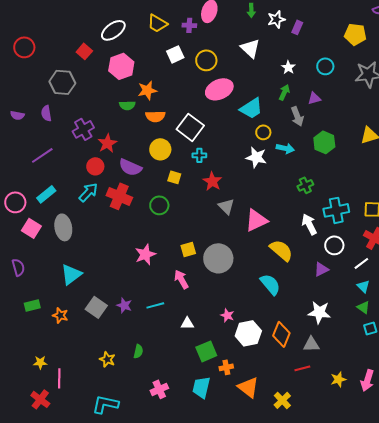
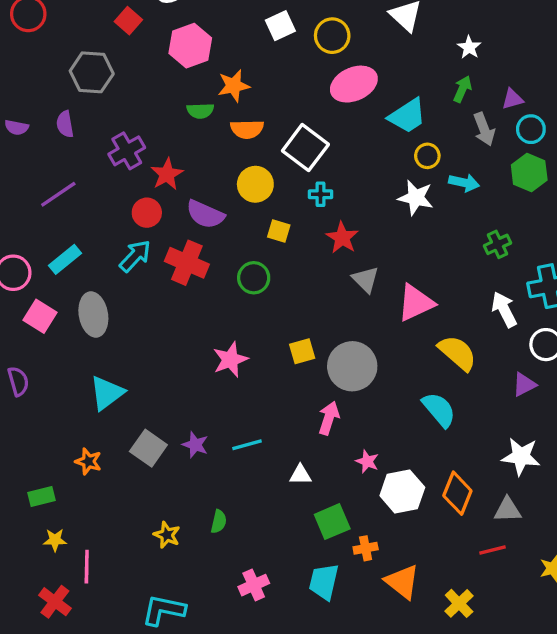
cyan circle: (325, 66) -> (531, 129), moved
pink arrow: (181, 279) -> (329, 418), moved, turned 48
green rectangle: (32, 305) -> (42, 497), moved

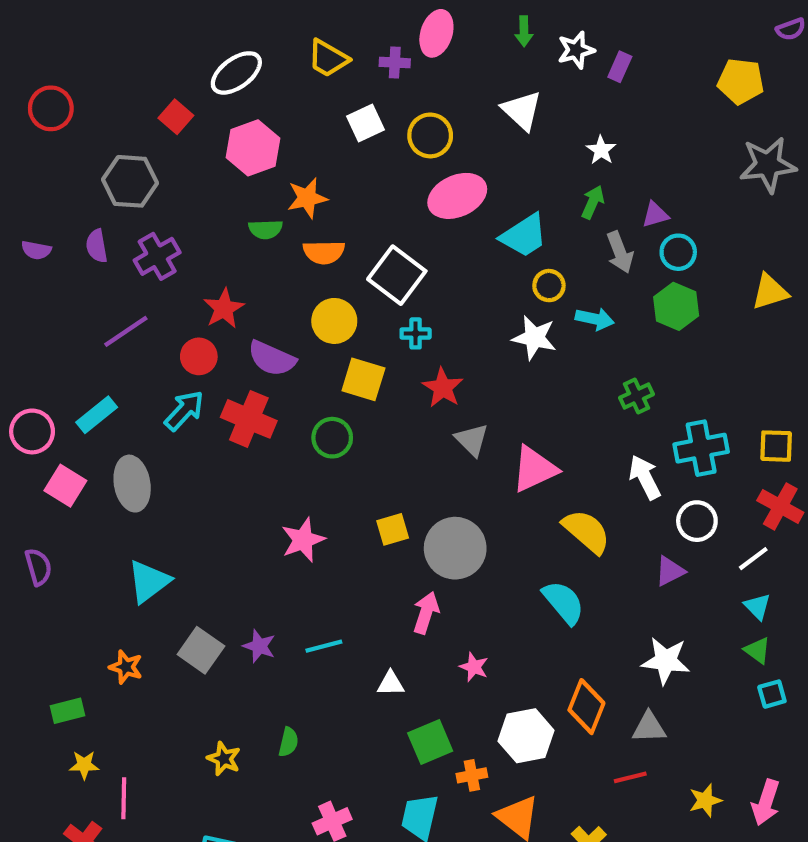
purple cross: (127, 151) -> (157, 256), moved
purple line: (58, 194) -> (126, 331), moved
yellow square: (279, 231) -> (363, 379), size x1.5
white hexagon: (402, 492) -> (526, 736), moved

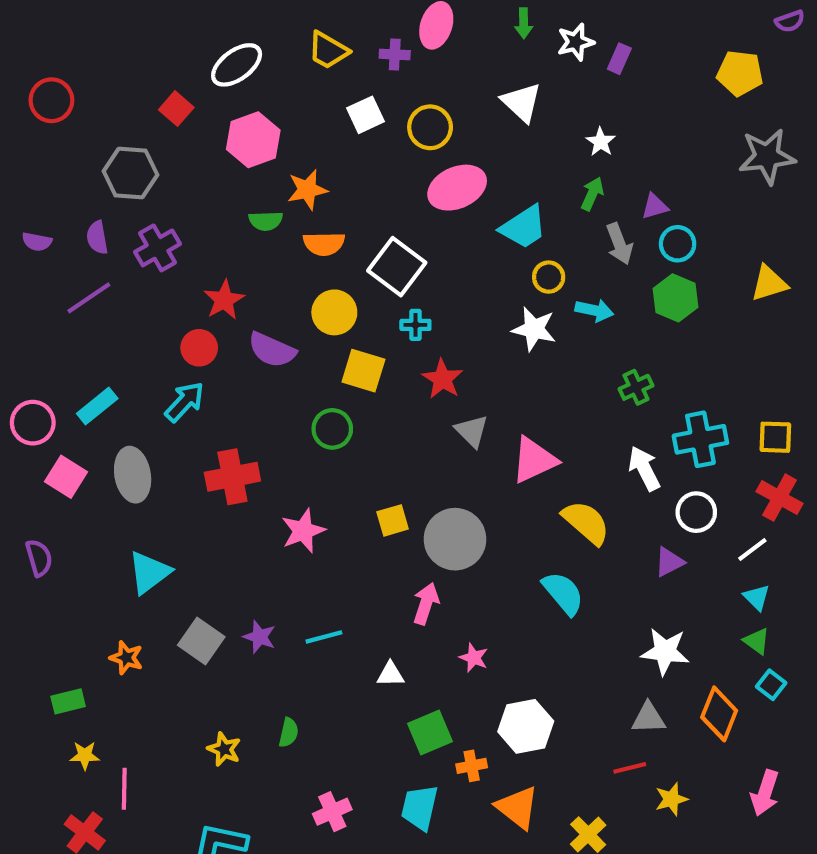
purple line: (126, 331) -> (89, 298), moved
red cross: (249, 419) -> (232, 477), moved, turned -34
cyan square: (772, 694) -> (771, 685), turned -36
orange diamond: (586, 707) -> (719, 714), moved
yellow star: (705, 800) -> (671, 799), moved

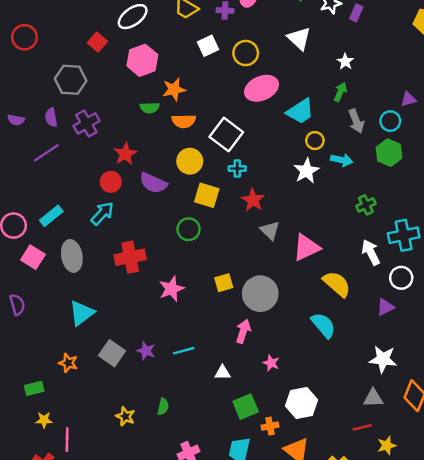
purple triangle: (655, 206) -> (408, 99), moved
white star: (534, 329) -> (306, 171), turned 30

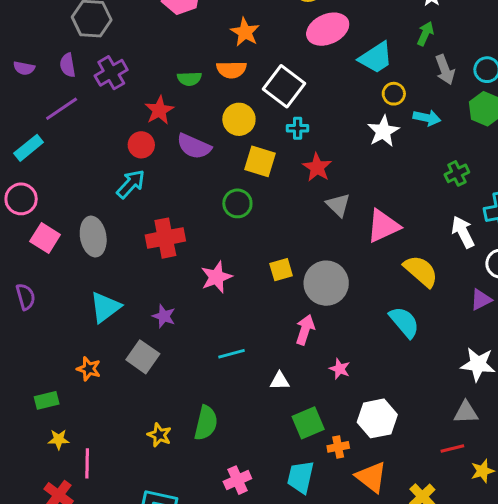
orange star: (174, 89) -> (245, 32), moved, turned -30
green semicircle: (150, 108) -> (189, 79), moved
cyan rectangle: (51, 216) -> (29, 148), moved
purple star: (146, 351) -> (164, 316), moved
green semicircle: (163, 407) -> (206, 423), size x1.6

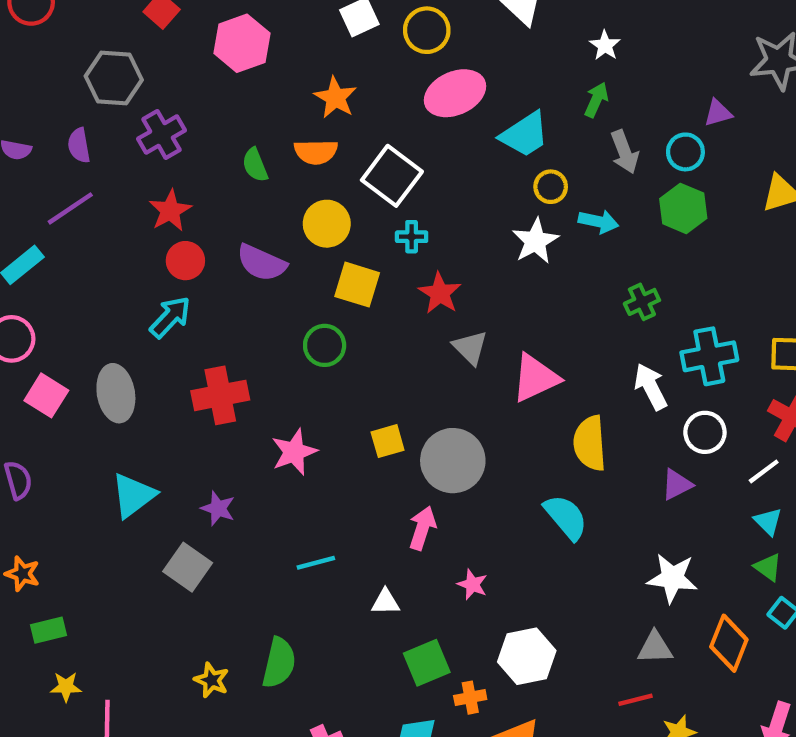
purple cross: (111, 73) -> (162, 135), moved
green semicircle: (189, 79) -> (255, 165), turned 70
red star: (159, 110) -> (170, 211), moved
yellow semicircle: (421, 271) -> (590, 443), turned -135
orange star: (89, 369) -> (22, 574), moved

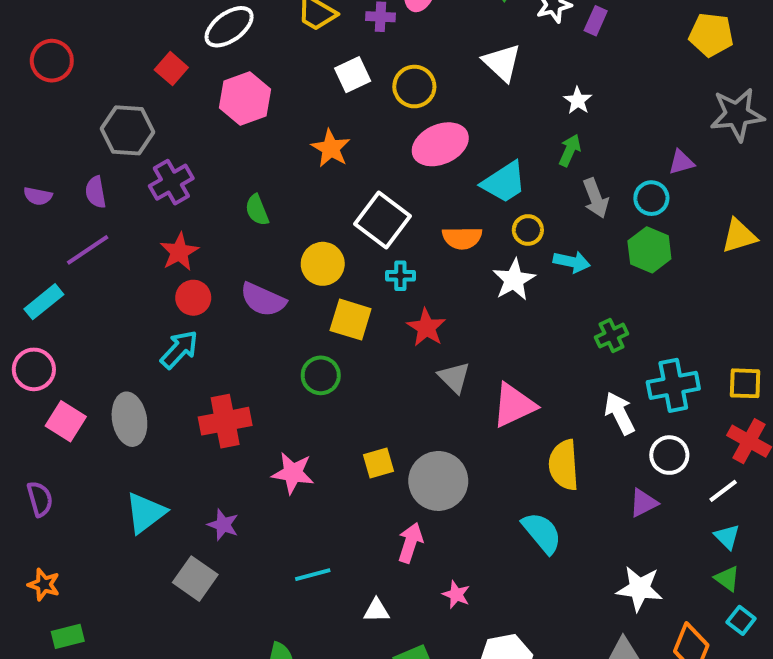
orange semicircle: (316, 152) -> (462, 238), moved
pink star: (294, 452) -> (293, 473), turned 30

